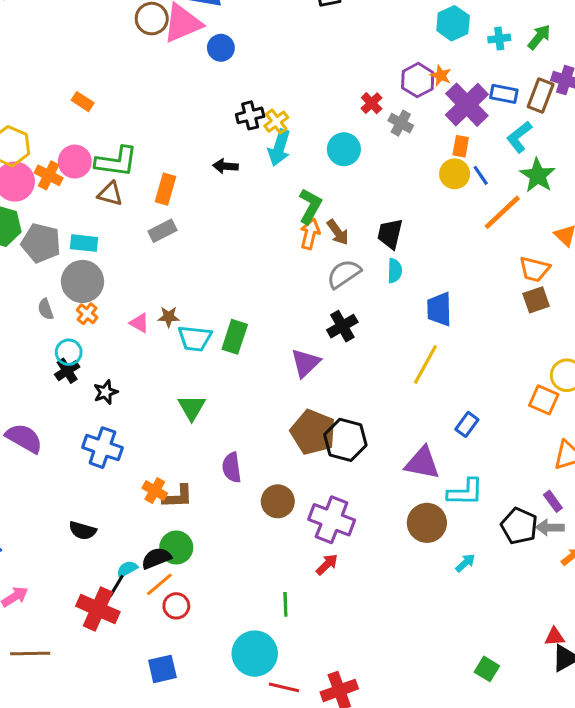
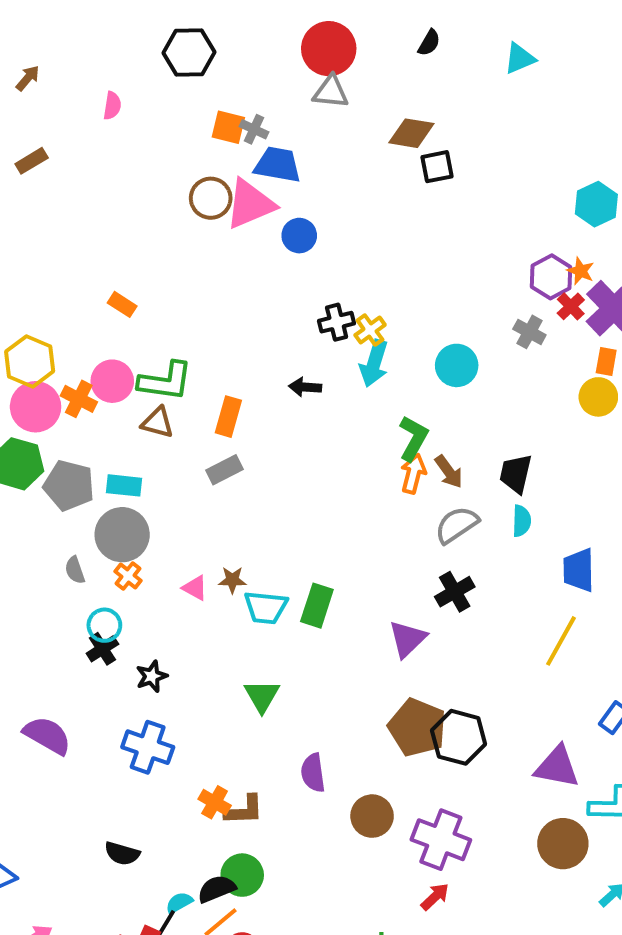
red cross: (372, 103) -> (571, 306), moved

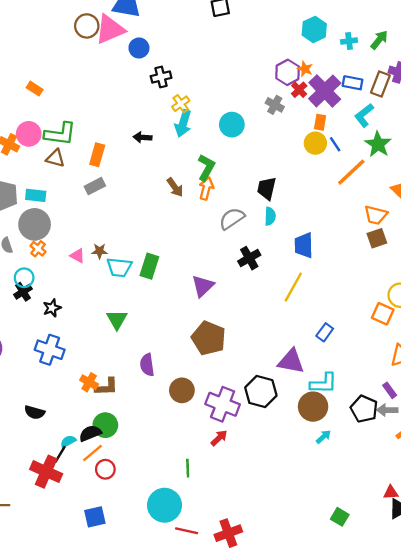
black cross: (337, 322) -> (161, 77), moved
brown arrow: (449, 472) -> (175, 187), moved
black cross: (455, 592) -> (249, 258), moved
black hexagon: (459, 737) -> (261, 391), moved
brown circle: (563, 844) -> (313, 407), moved

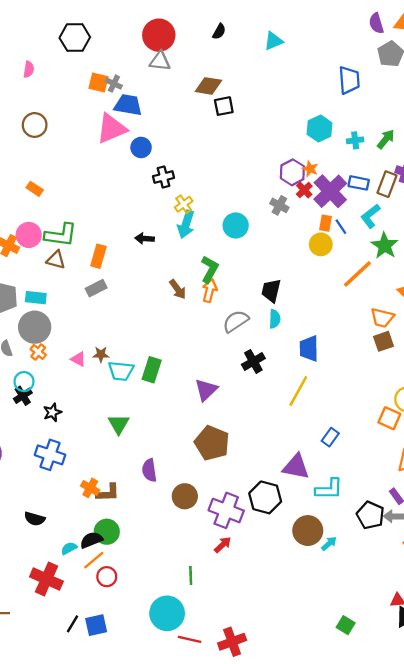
brown circle: (87, 26) -> (35, 125), moved
blue line: (335, 144) -> (341, 227), moved
brown circle: (313, 407) -> (308, 531), moved
black line: (60, 454) -> (72, 624), moved

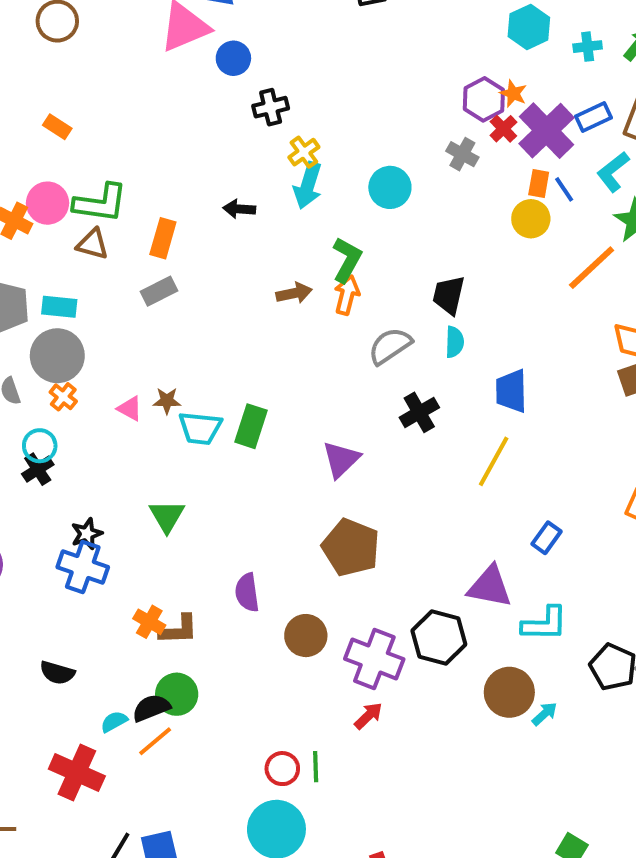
blue rectangle: (359, 183) -> (593, 117), turned -36
brown arrow: (178, 289) -> (294, 293), turned -66
black star: (52, 412) -> (87, 534), moved
green triangle: (119, 424) -> (167, 516), moved
red circle: (107, 577) -> (282, 769), moved

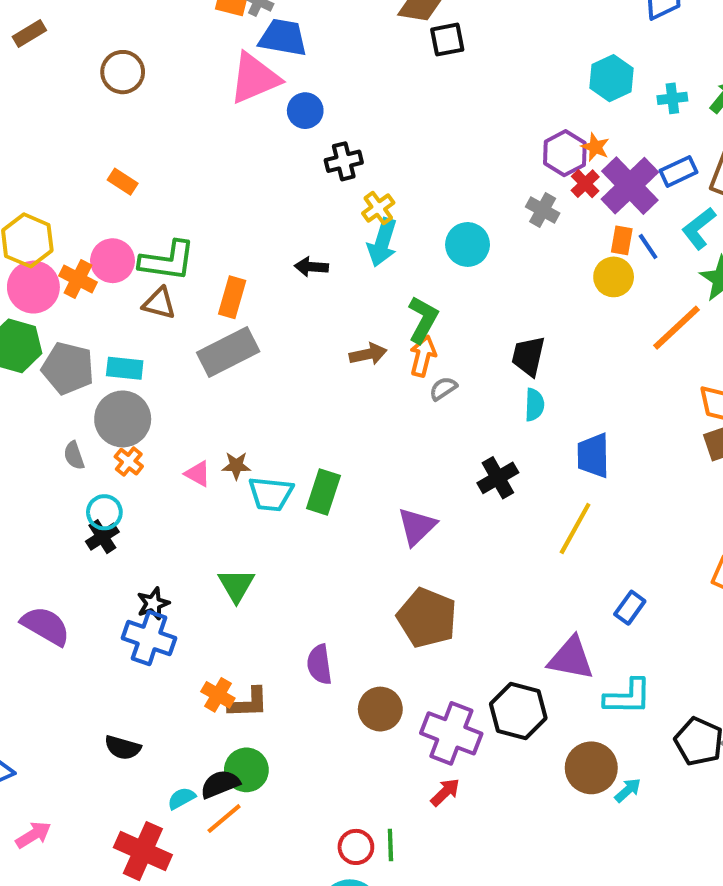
gray rectangle: (159, 291) -> (228, 352), size x1.6
gray semicircle: (390, 346) -> (443, 389), moved, size x0.6

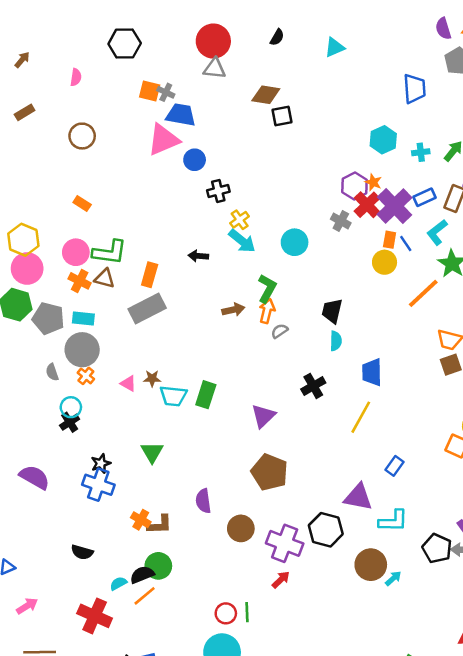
red cross: (585, 184) -> (367, 205), size x1.5
cyan arrow: (382, 242) -> (242, 241), turned -68
orange cross: (78, 279) -> (80, 281), moved

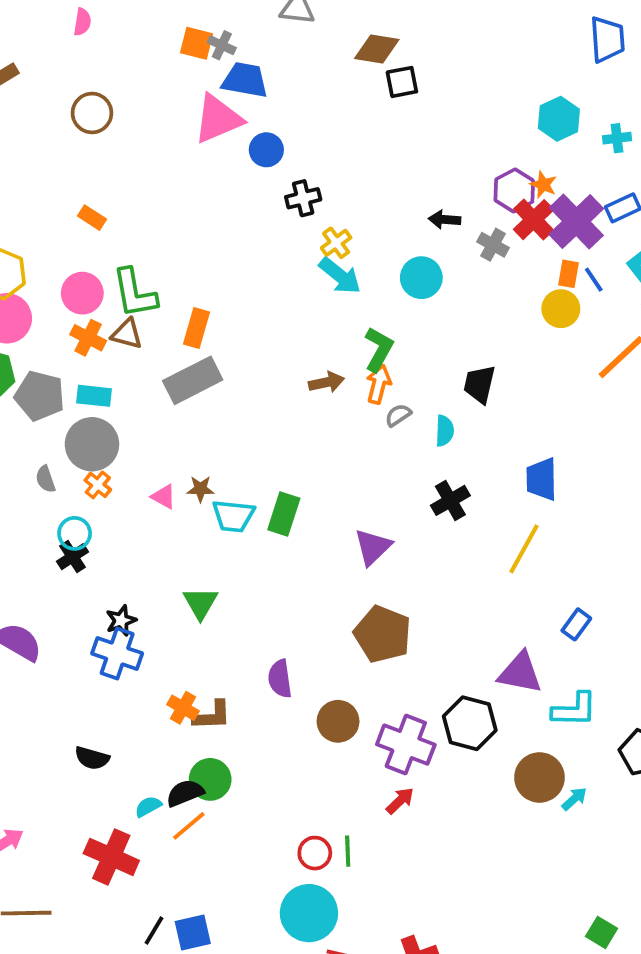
green L-shape: (110, 252) -> (135, 293), turned 72
black arrow: (198, 256) -> (445, 220), moved
cyan semicircle: (336, 341) -> (445, 431), moved

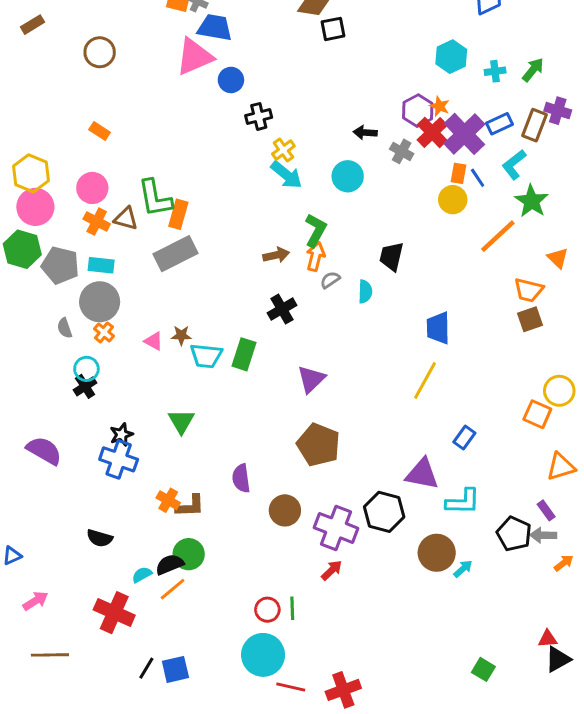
green L-shape: (135, 293) -> (155, 198), moved
black cross: (450, 500) -> (282, 309), moved

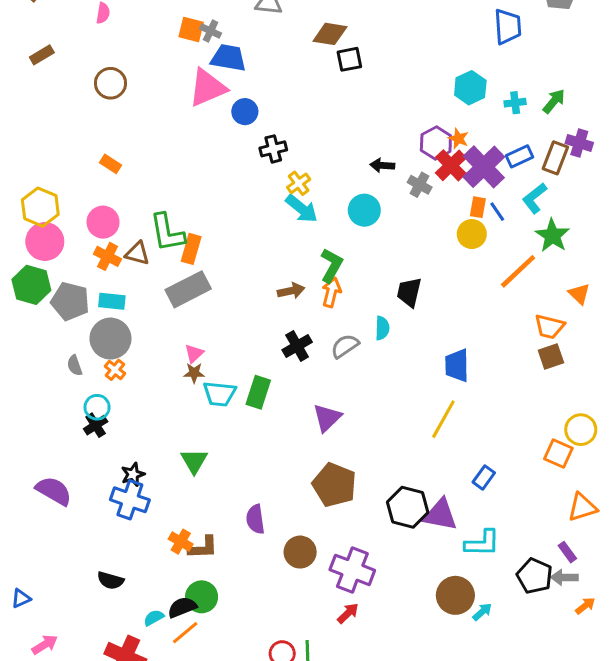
gray semicircle: (330, 280) -> (345, 346), moved, size x1.4
pink triangle: (154, 341) -> (194, 353), moved, turned 48
black hexagon: (384, 512) -> (408, 507), moved

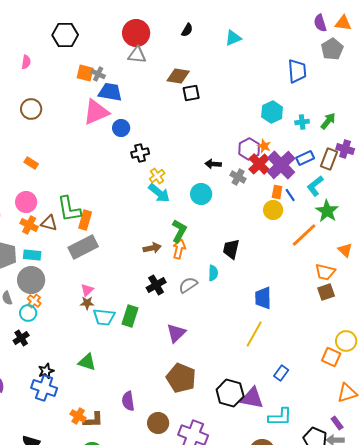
cyan circle: (97, 407) -> (28, 313), moved
green triangle: (194, 461) -> (87, 362), turned -42

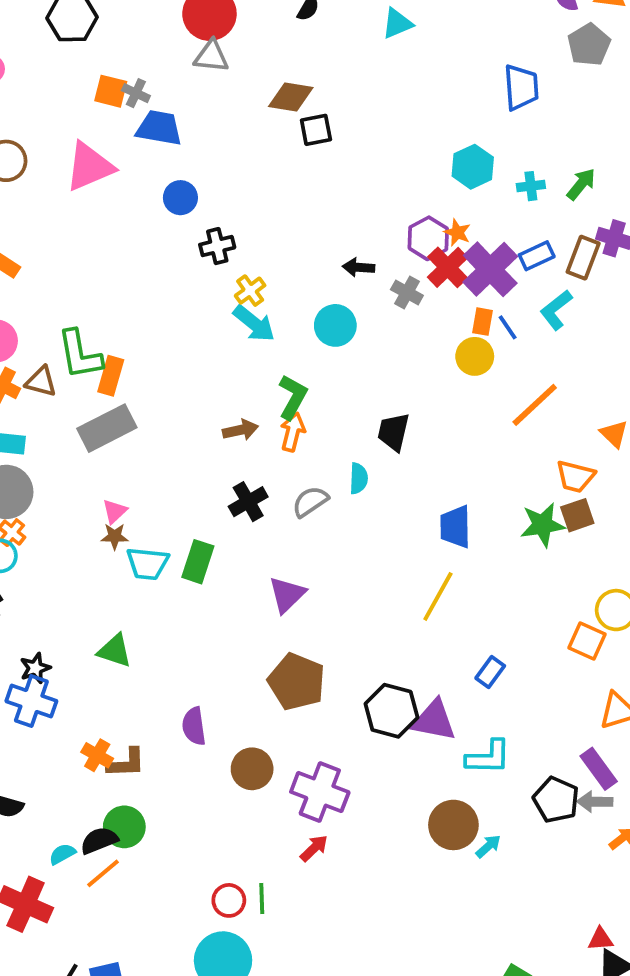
pink triangle: (96, 112) -> (89, 167), moved
green star: (327, 211) -> (542, 525), moved, turned 30
purple rectangle: (337, 423) -> (599, 769), size x1.5

